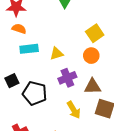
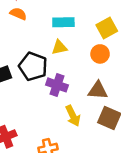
cyan rectangle: (29, 49) -> (63, 22), moved
purple cross: (67, 78) -> (57, 85), moved, turned 36
black pentagon: (35, 93) -> (33, 66), moved

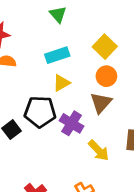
purple cross: (57, 85) -> (72, 123), turned 30
brown triangle: (98, 90) -> (101, 103), moved, turned -35

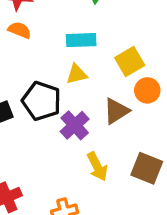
yellow square: (105, 47) -> (130, 62), moved
orange circle: (106, 76) -> (147, 90), moved

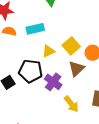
cyan rectangle: (81, 40) -> (35, 29), moved
yellow square: (130, 62) -> (71, 46), moved

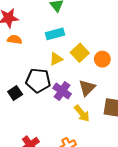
cyan rectangle: (35, 29) -> (55, 34), moved
brown triangle: (76, 69) -> (87, 88), moved

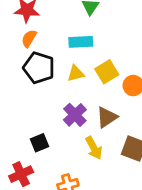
orange semicircle: (15, 40) -> (29, 38), turned -80
black pentagon: (38, 80) -> (39, 68), moved
black square: (15, 93) -> (39, 143), moved

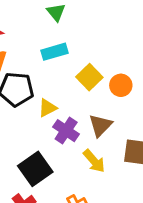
yellow triangle: (76, 73) -> (48, 108), moved
black square: (39, 143) -> (35, 169), size x1.6

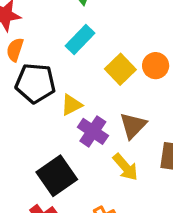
cyan rectangle: (55, 52) -> (80, 40), turned -30
orange circle: (121, 85) -> (156, 66), moved

